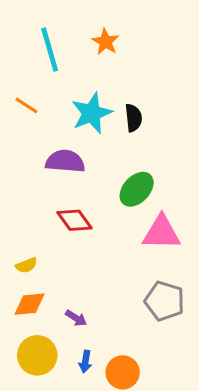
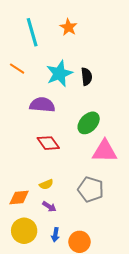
yellow semicircle: (26, 265) -> (46, 184), moved
gray pentagon: (165, 301) -> (91, 189), moved

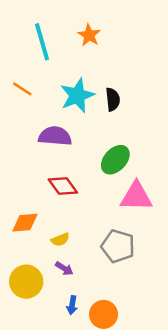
orange diamond: (19, 197) -> (25, 223), moved
yellow circle: (24, 231) -> (26, 282), moved

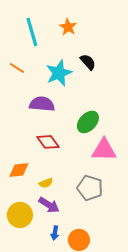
black semicircle: (113, 99) -> (88, 62), moved, turned -36
purple arrow: (64, 268) -> (49, 205), size x1.5

